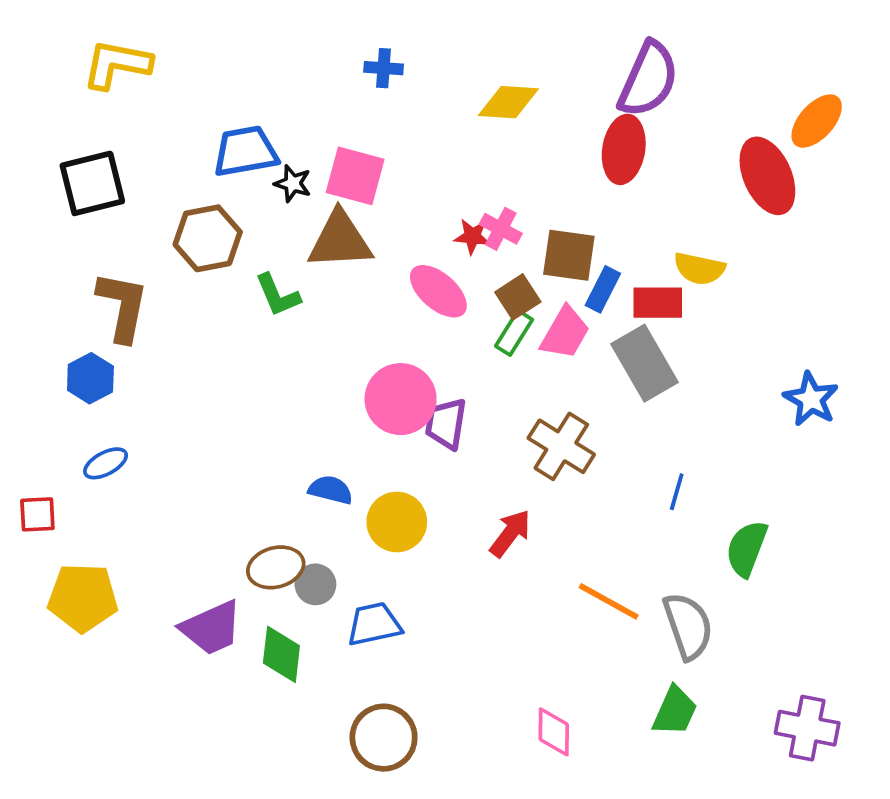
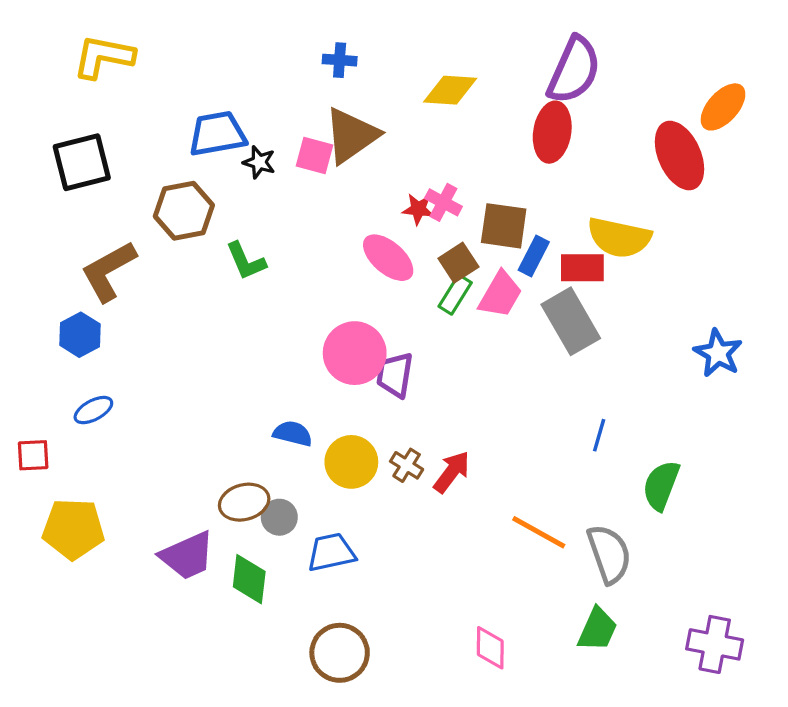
pink square: (355, 176) -> (314, 156), size x0.7
brown triangle: (340, 240) -> (351, 135), moved, turned -32
yellow semicircle: (699, 269) -> (619, 238), size x1.4
brown L-shape: (123, 306) -> (109, 271), turned -130
brown cross: (561, 446) -> (407, 465), moved, size x0.6

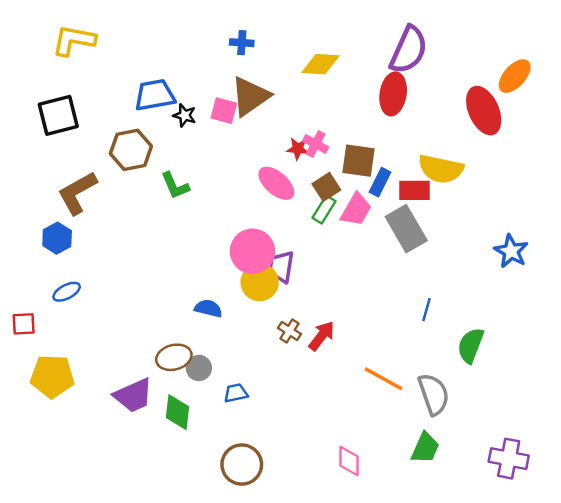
yellow circle: (351, 462) -> (260, 282), moved
blue trapezoid: (331, 552) -> (236, 393), size x0.7

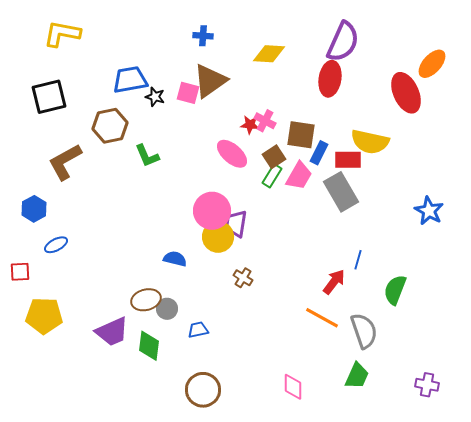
blue hexagon: (57, 238) -> (34, 209), moved
red arrow: (322, 336) -> (334, 282), moved
purple cross: (509, 459) -> (427, 385), size x0.7

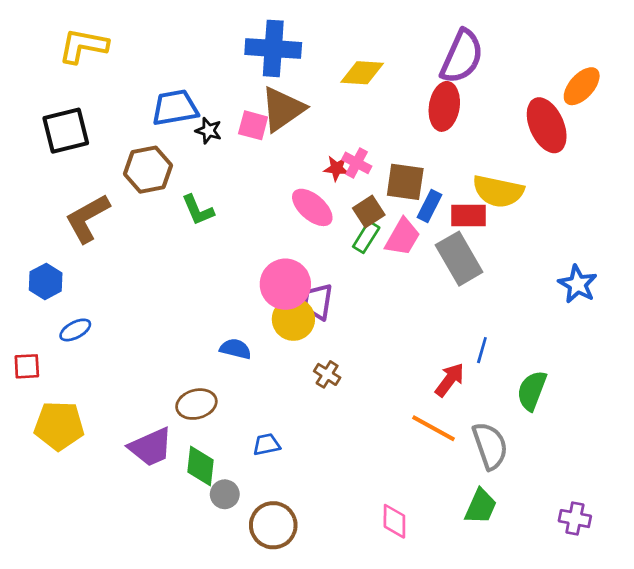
blue cross: (203, 36) -> (273, 48), size x2.0
gray circle: (167, 309) -> (225, 494), moved

